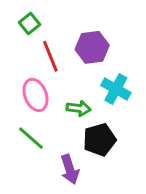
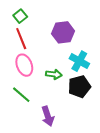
red line: (50, 56) -> (21, 39), moved
black pentagon: (99, 140) -> (79, 87), moved

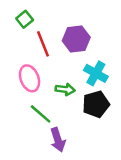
red line: (21, 39) -> (43, 44), moved
green line: (21, 95) -> (41, 114), moved

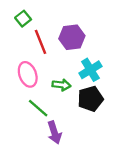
cyan cross: (96, 73) -> (90, 70), turned 30

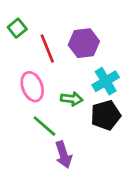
green square: (23, 19) -> (17, 28), moved

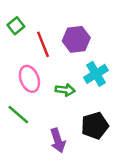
black pentagon: (106, 115) -> (95, 126), moved
green line: (44, 126) -> (18, 115), moved

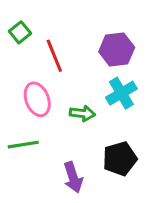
purple hexagon: (76, 39) -> (117, 49), moved
green line: (18, 115) -> (23, 145), turned -50

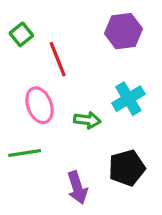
purple hexagon: (117, 49) -> (123, 31), moved

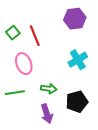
green square: (21, 34) -> (13, 33), moved
green arrow: (87, 120) -> (49, 89), moved

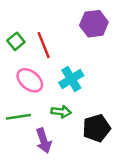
cyan cross: (78, 60) -> (71, 79), moved
pink ellipse: (24, 64) -> (30, 80), turned -30
purple arrow: (47, 114) -> (44, 141), moved

